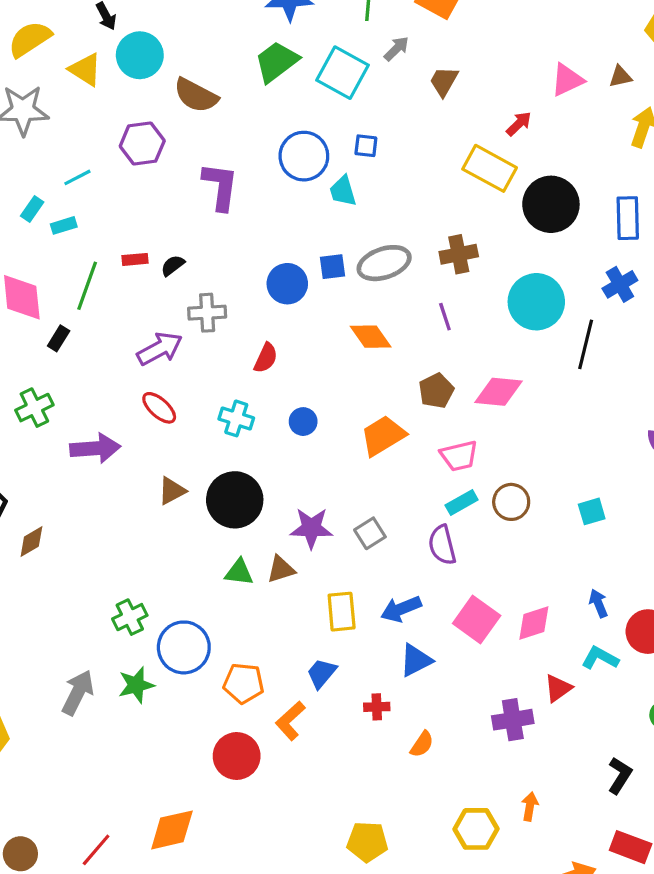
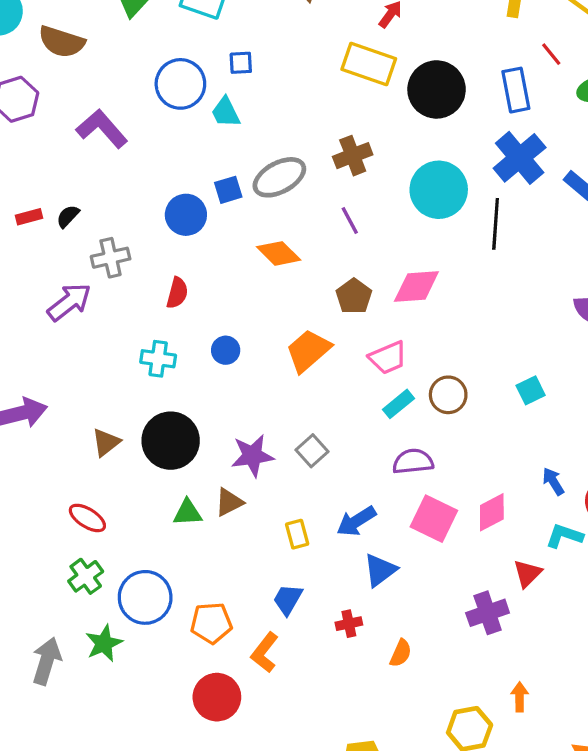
purple L-shape: (220, 186) -> (102, 129), turned -39
blue cross: (620, 284) -> (520, 158), size x1.5
red ellipse: (159, 408) -> (87, 518), moved
purple semicircle: (442, 545) -> (413, 461), moved, turned 108
yellow rectangle: (342, 612) -> (297, 534), size x0.7

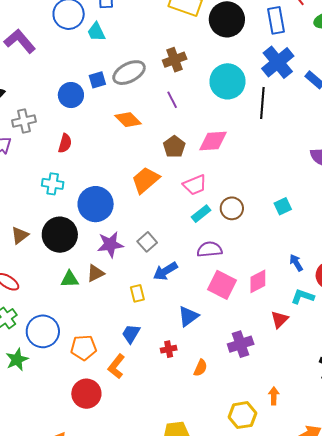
blue circle: (226, 350) -> (96, 204), moved, size x2.0
blue arrow: (356, 521) -> (165, 271), moved
purple cross: (488, 613) -> (241, 344), moved

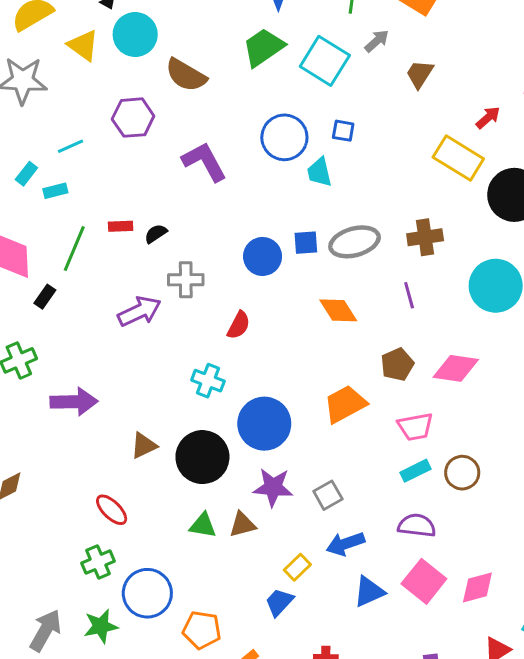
yellow rectangle: (137, 293) -> (297, 567), turned 48
blue triangle: (188, 316) -> (369, 592), moved
blue trapezoid: (131, 334) -> (279, 602), moved

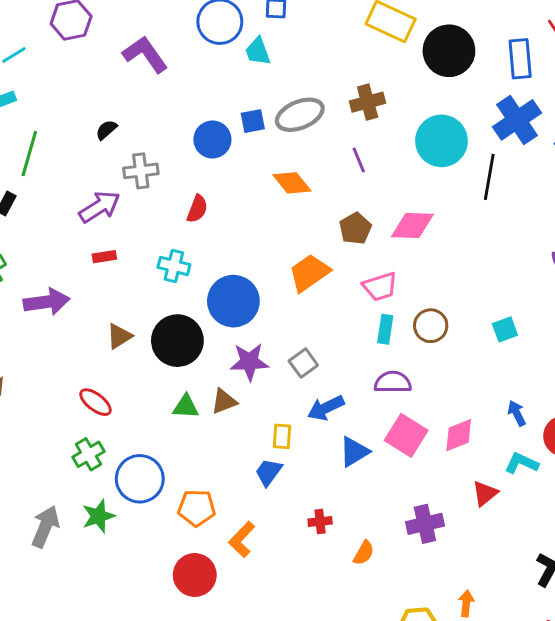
red rectangle: (121, 226) -> (104, 257), moved
cyan rectangle: (415, 471) -> (385, 329), turned -48
yellow rectangle: (297, 567) -> (282, 436), turned -35

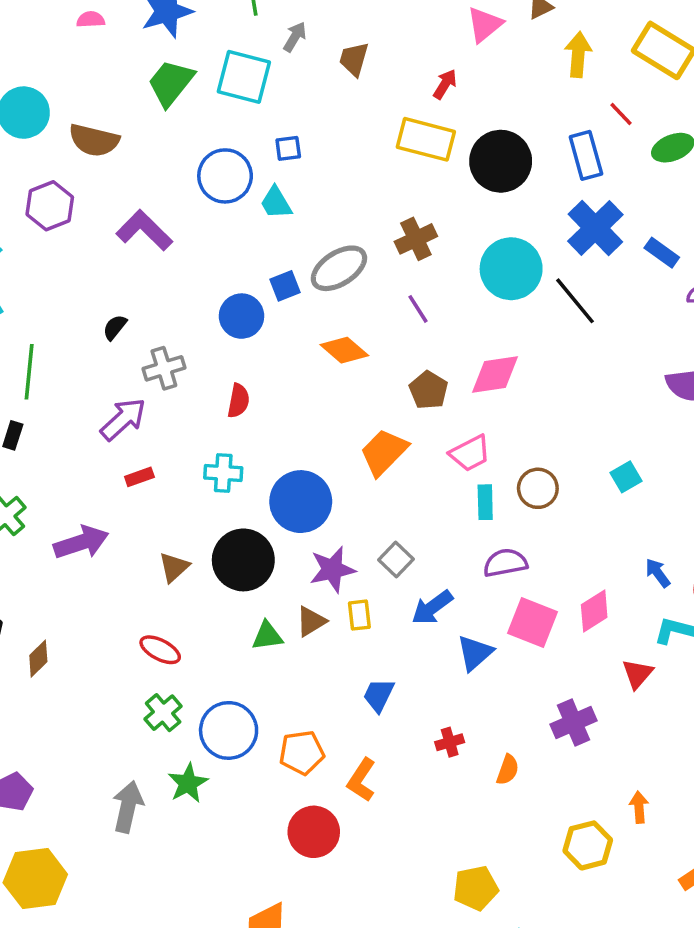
black line: (489, 177) -> (575, 301), turned -39
yellow rectangle: (282, 436) -> (359, 615), moved

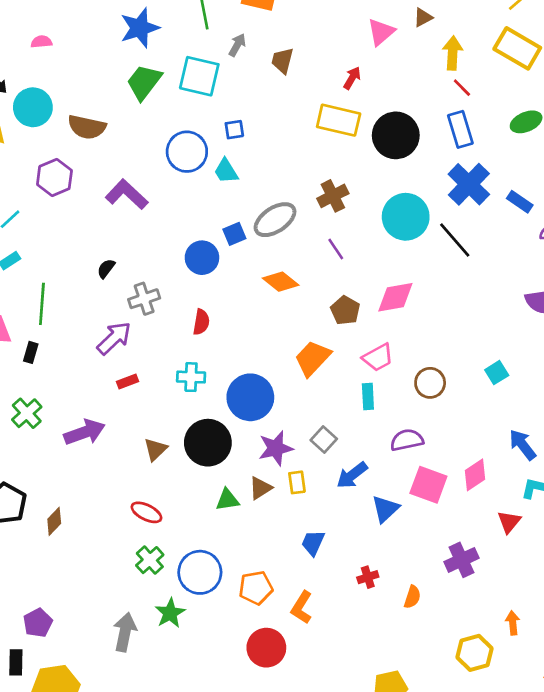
pink semicircle: (91, 20) -> (41, 42), moved
red line: (621, 114) -> (462, 88), moved
cyan rectangle: (485, 502) -> (368, 397), moved
blue arrow: (658, 573) -> (523, 445), size x1.4

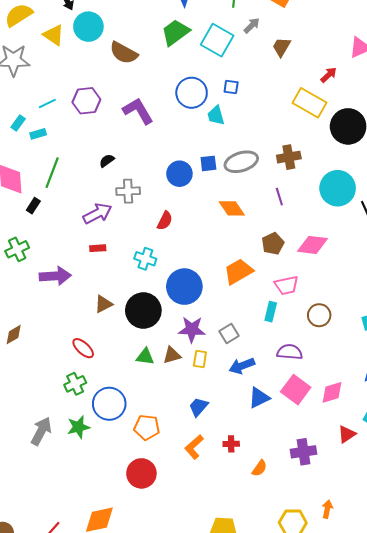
purple hexagon: (54, 178) -> (86, 101), moved
orange L-shape: (302, 607) -> (194, 447), moved

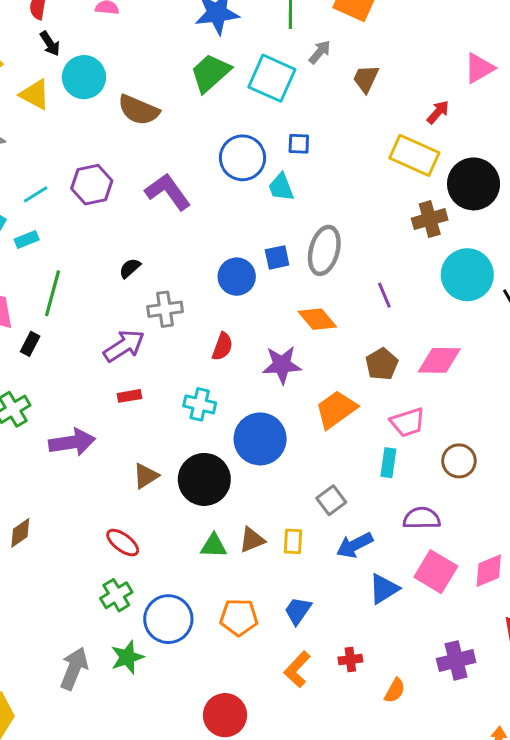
brown cross: (289, 157) -> (430, 219), moved
gray ellipse: (241, 162) -> (324, 250), turned -52
purple star: (192, 329) -> (282, 365), moved
orange pentagon: (147, 427) -> (239, 617), moved

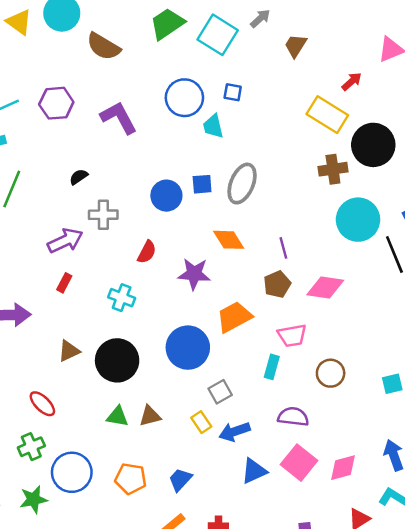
purple line: (384, 295) -> (283, 248), moved
red rectangle: (130, 396) -> (64, 283), turned -60
blue circle: (260, 439) -> (188, 348), moved
yellow rectangle: (293, 541) -> (201, 422), moved, turned -45

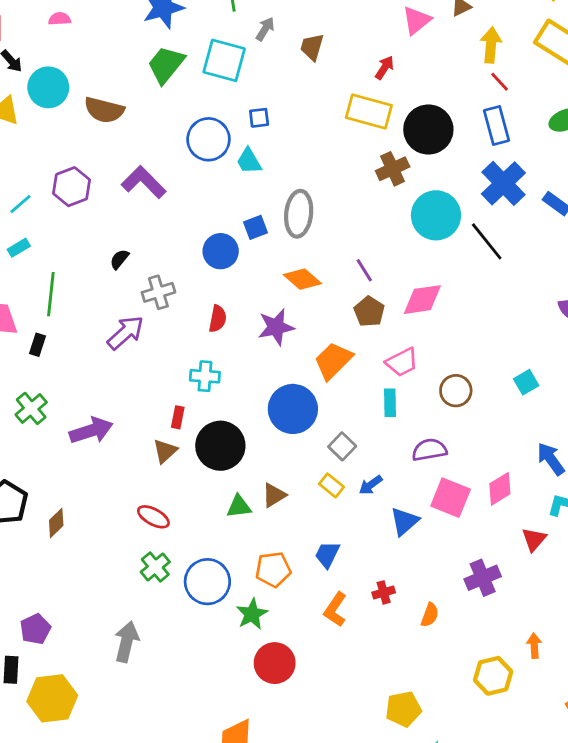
red rectangle: (64, 283) -> (178, 417), moved
blue arrow: (235, 432) -> (371, 485), size x0.7
green star: (33, 499) -> (252, 614), moved

